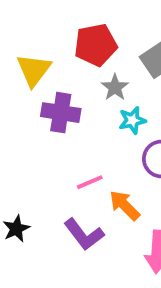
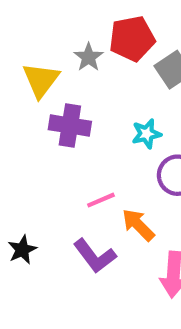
red pentagon: (96, 45) -> (132, 39), moved
gray star: (115, 87) -> (89, 57), moved

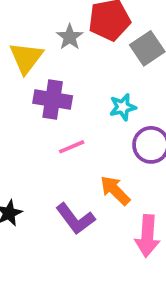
pink line: (101, 200) -> (72, 147), moved

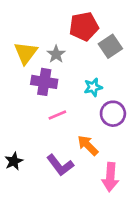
gray star: (70, 37) -> (56, 54), moved

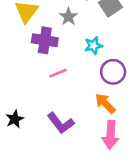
gray star: (56, 54) -> (68, 17), moved
orange arrow: (88, 145) -> (105, 103), moved

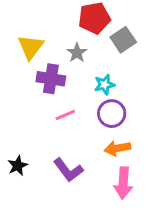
purple circle: (113, 72) -> (112, 114), moved
orange arrow: (105, 103) -> (117, 148), turned -55

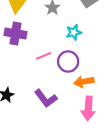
purple cross: (51, 79) -> (16, 33), moved
purple circle: (112, 114) -> (68, 61), moved

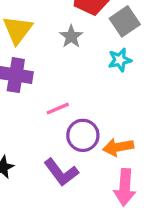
cyan star: (74, 32) -> (120, 60), moved
purple circle: (68, 61) -> (83, 135), moved

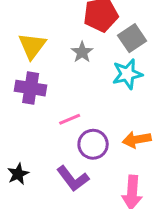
cyan star: (120, 60) -> (127, 74), size x1.4
orange arrow: (118, 147) -> (137, 140), moved

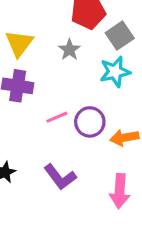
purple circle: (93, 144) -> (90, 122), moved

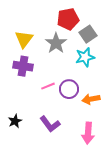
gray star: (69, 50) -> (56, 43), size x1.5

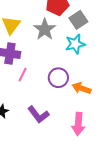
pink line: (48, 86) -> (23, 75), moved, turned -40
orange arrow: (91, 99) -> (82, 88), turned 30

